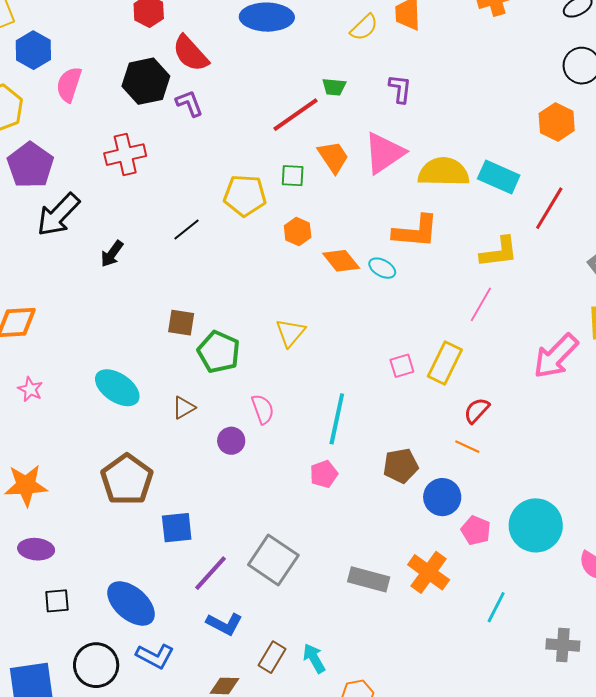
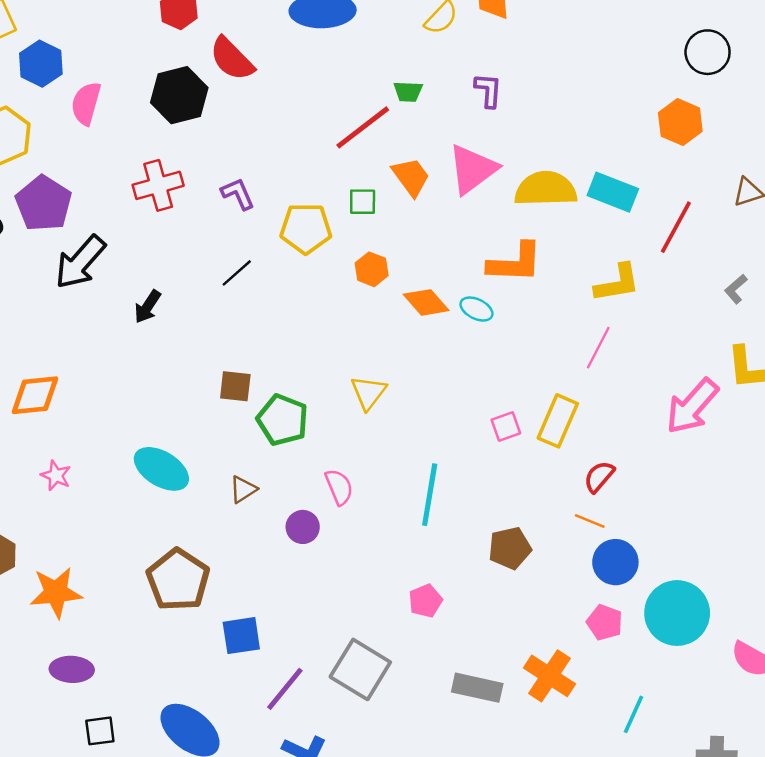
purple L-shape: (189, 103) -> (238, 194), moved
pink pentagon: (324, 474) -> (425, 601), moved
blue circle: (442, 497) -> (615, 562), moved

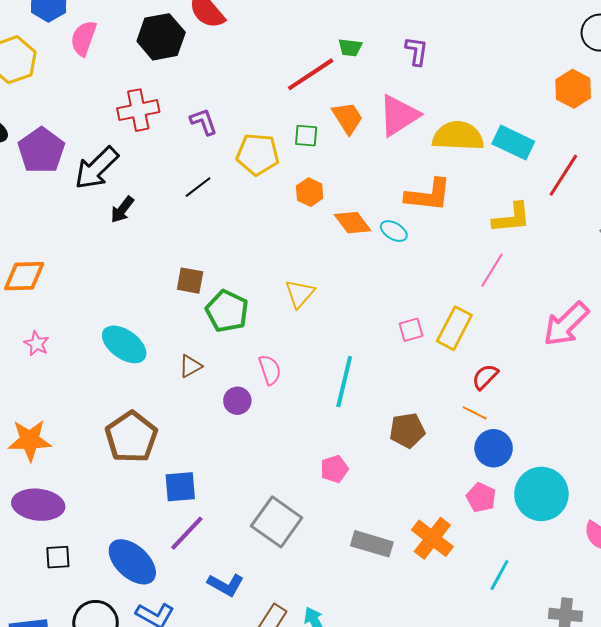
purple pentagon: (44, 204) -> (41, 150), moved
black arrow: (80, 262) -> (96, 168), moved
purple ellipse: (72, 669) -> (38, 505), size x1.4
purple line: (285, 689) -> (187, 533), moved

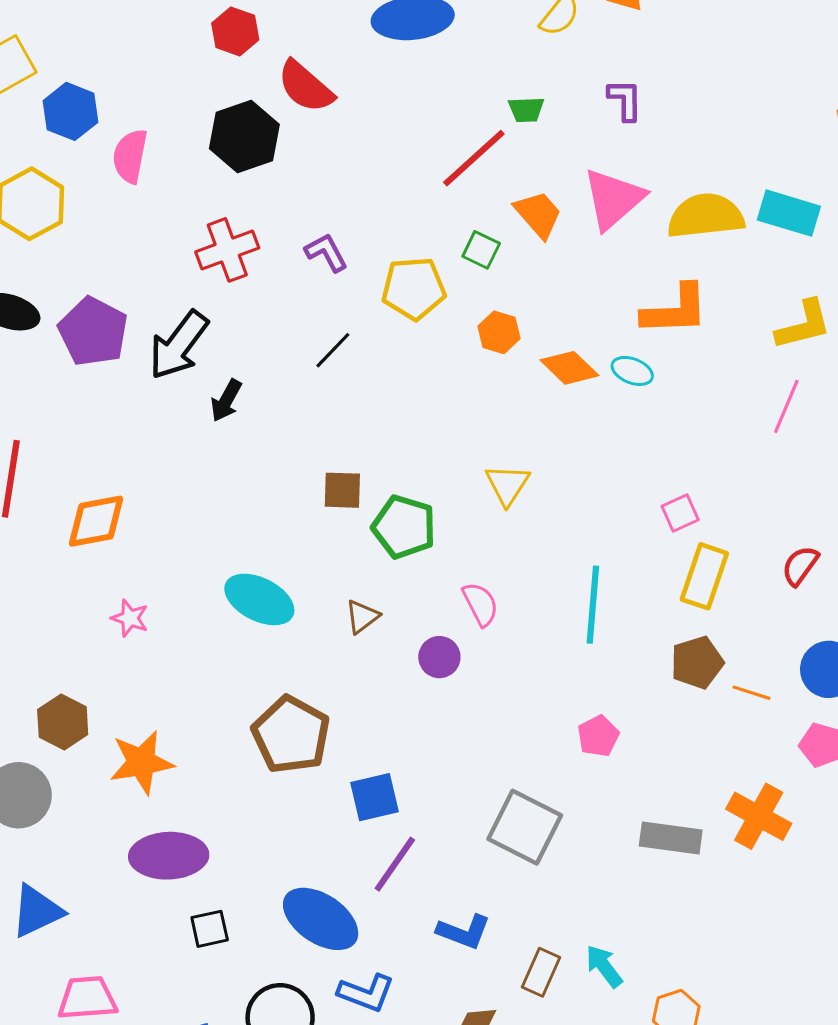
green square: (306, 136) -> (481, 250), turned 30
yellow rectangle: (454, 328) -> (704, 576), moved
orange line: (475, 413) -> (752, 693), moved

